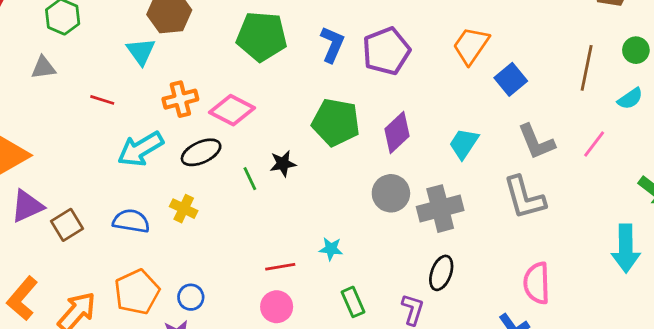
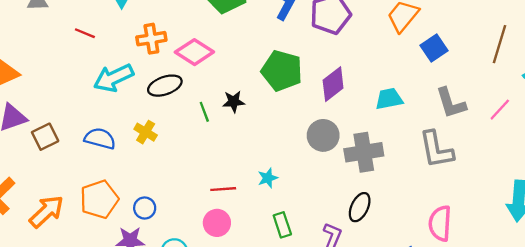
cyan trapezoid: (464, 144) -> (389, 99), turned 40
cyan star: (331, 249) -> (268, 178), turned -30

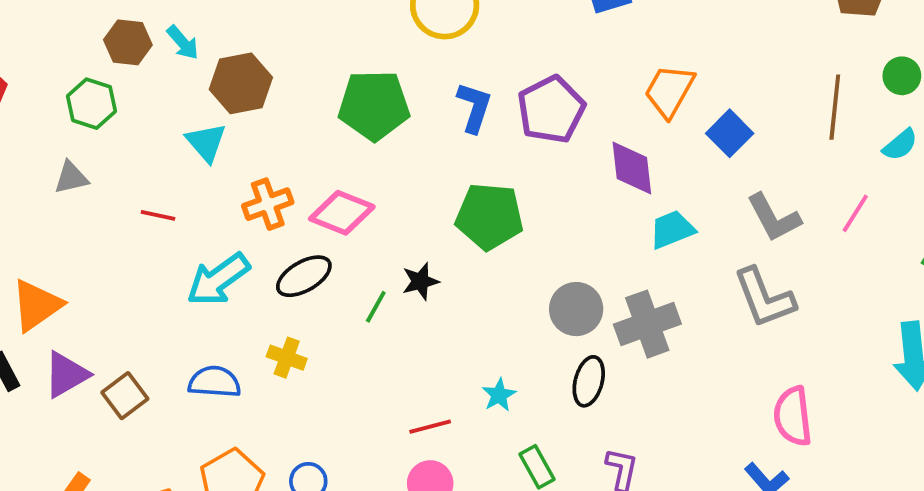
purple diamond: (333, 84) -> (632, 168), moved, turned -48
green line: (204, 112) -> (376, 307), turned 60
black ellipse: (360, 207) -> (589, 381), moved

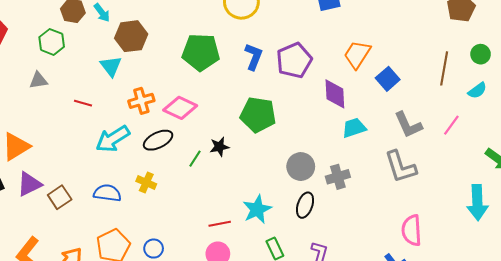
gray cross: (647, 324) -> (338, 177), size x0.7
cyan star: (499, 395) -> (257, 209), size x1.6

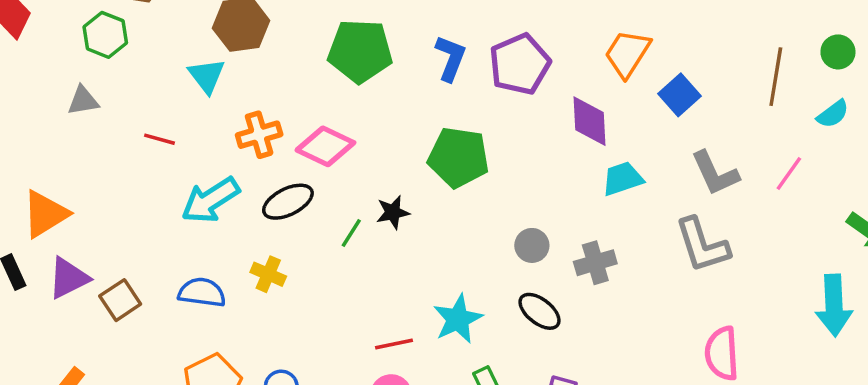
gray circle: (301, 167) -> (532, 245), size x0.7
black ellipse: (305, 205) -> (540, 311), turned -70

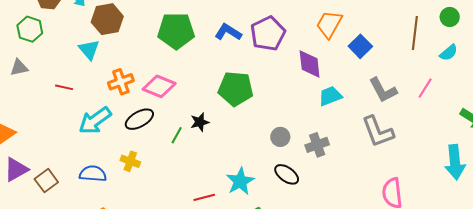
blue L-shape: (450, 58) -> (228, 32), turned -76

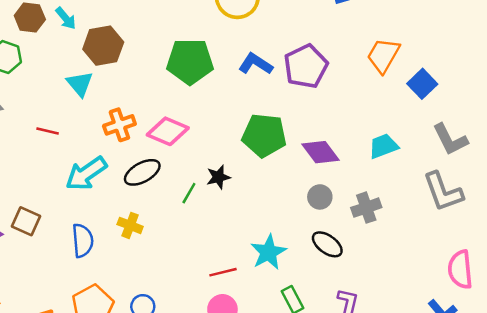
purple diamond: (310, 64) -> (320, 152), moved, turned -32
blue semicircle: (93, 174) -> (83, 240), turned 80
brown square: (46, 181) -> (26, 221), moved, turned -30

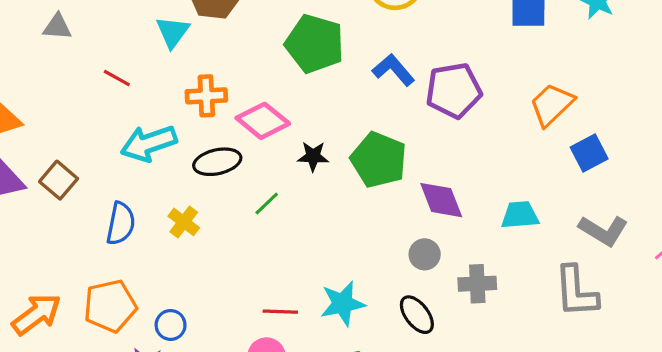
gray L-shape: (450, 140) -> (603, 231), turned -48
black star: (218, 177) -> (313, 156), moved

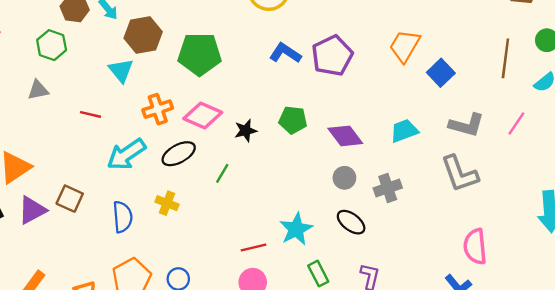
green pentagon: (315, 44) -> (200, 54), moved
green pentagon: (379, 160) -> (293, 120), size x0.7

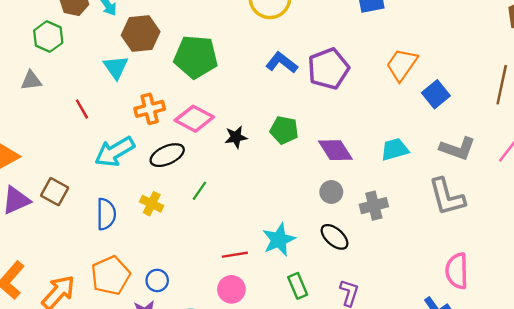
red line: (91, 114) -> (82, 109), turned 42
green line: (222, 173) -> (199, 191), moved

